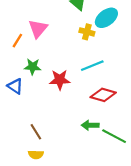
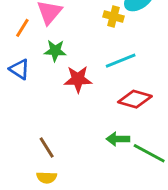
green star: (33, 67) -> (55, 51), moved
blue triangle: (15, 86) -> (20, 69), moved

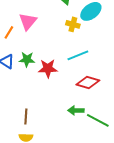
green star: (55, 51) -> (27, 59), moved
brown line: (47, 148) -> (26, 116), turned 35

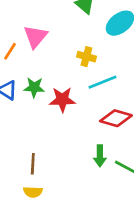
yellow cross: (73, 24) -> (86, 57), moved
green arrow: (76, 110) -> (100, 156), turned -91

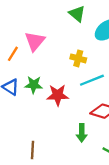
green arrow: (100, 156) -> (82, 133), moved

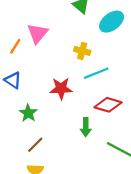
green star: (34, 85) -> (28, 113), moved, turned 30
brown line: (32, 150) -> (35, 145), turned 42

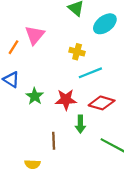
red star: (61, 88) -> (66, 100), moved
green star: (28, 113) -> (35, 96), moved
brown line: (35, 145) -> (54, 141), moved, turned -48

